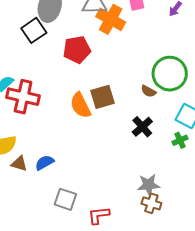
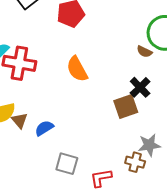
brown square: (103, 97) -> (126, 106), moved
brown triangle: (19, 164) -> (20, 120), moved, turned 36
brown cross: (151, 203) -> (135, 162), moved

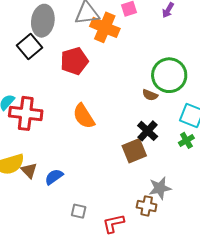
gray square: (67, 164) -> (79, 211), size x0.7

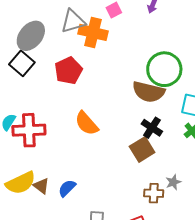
gray ellipse: (43, 21) -> (31, 36), turned 40
brown semicircle: (150, 95) -> (149, 92), size x2.0
gray star: (160, 188) -> (173, 182), size x0.7
brown cross: (147, 206) -> (154, 193), moved

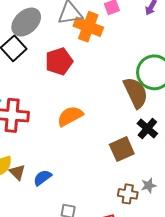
brown semicircle: (149, 92) -> (136, 93), turned -136
orange semicircle: (87, 123) -> (70, 116), turned 96
black cross: (152, 128) -> (147, 128), moved

